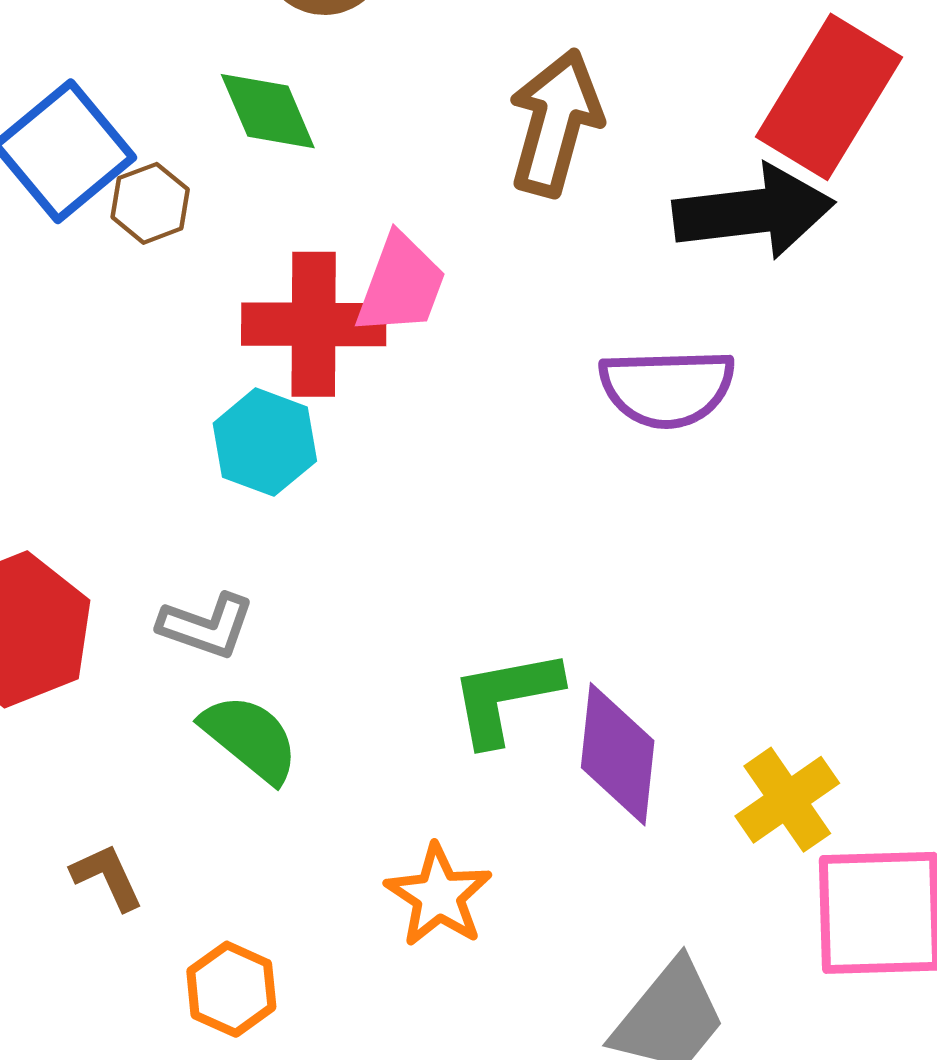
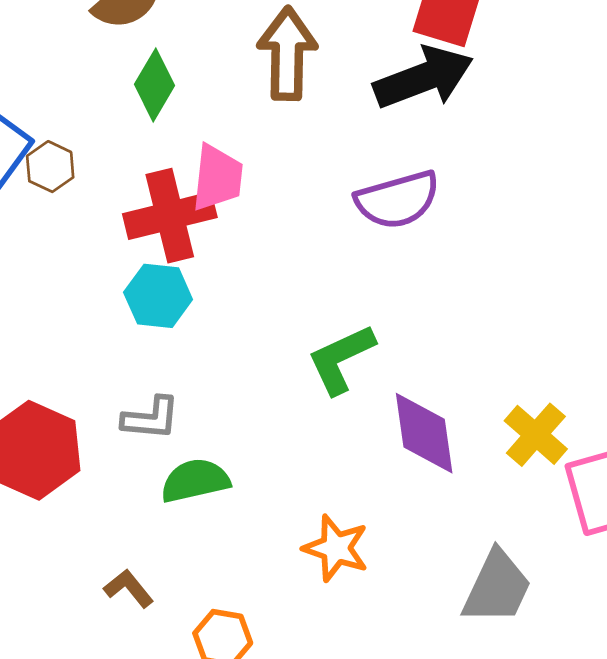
green diamond: (268, 111) -> (155, 85), moved, turned 68
green L-shape: (505, 697) -> (341, 359), moved
green semicircle: (250, 738) -> (195, 481), turned -38

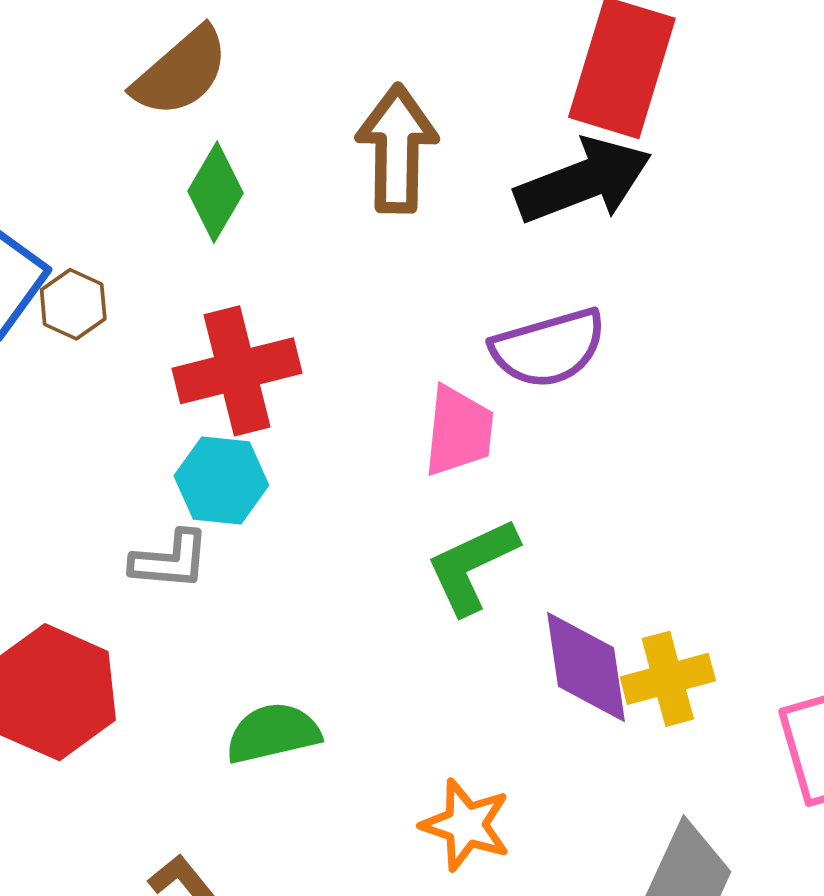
pink trapezoid: (217, 178) -> (459, 431), moved
gray L-shape: (151, 418) -> (170, 560), moved
yellow cross: (536, 435) -> (668, 679), moved, turned 34

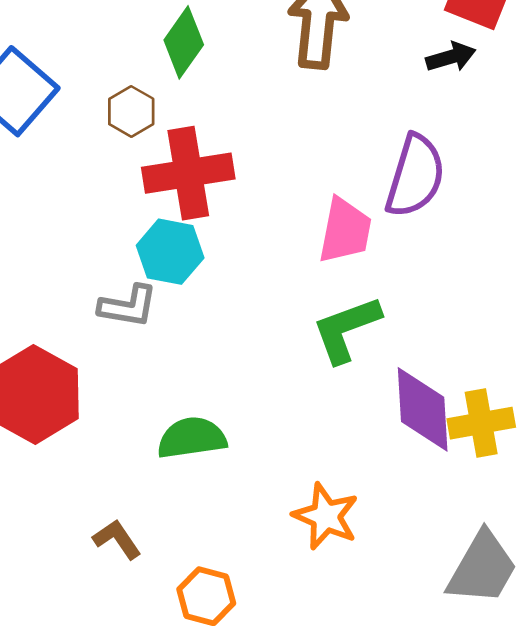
black arrow: (583, 181) -> (451, 57), size x0.5
brown hexagon: (73, 304) -> (131, 111), moved
purple semicircle: (548, 348) -> (415, 176), turned -62

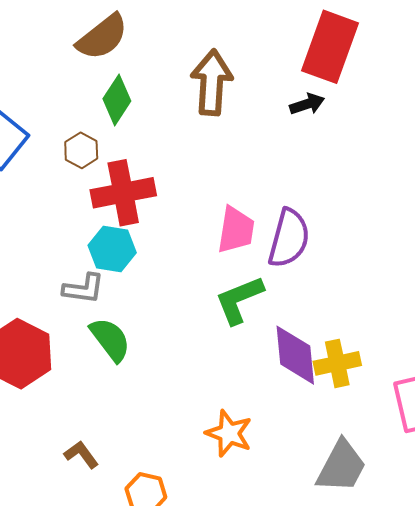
purple semicircle: (415, 176) -> (289, 238), moved
green semicircle: (192, 438) -> (110, 340), moved, turned 63

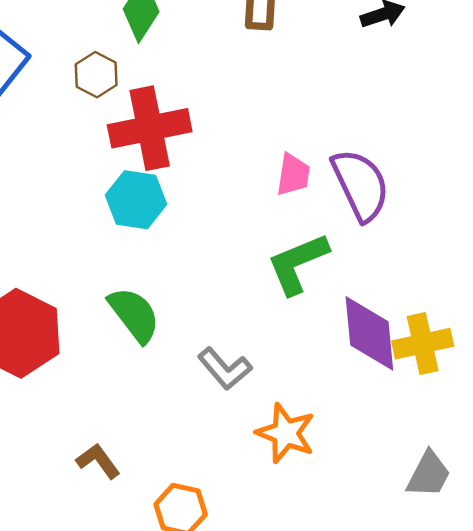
pink trapezoid: (236, 230) -> (293, 175), size x0.7
purple semicircle: (289, 238) -> (360, 185), turned -40
gray L-shape: (84, 289) -> (225, 369), moved, turned 42
gray trapezoid: (341, 466) -> (429, 474), size x0.7

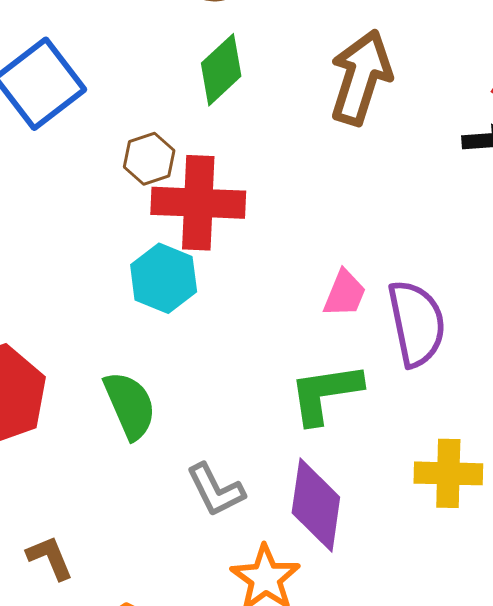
brown hexagon: (96, 75) -> (149, 159), moved
purple diamond: (369, 333) -> (316, 505), moved
yellow cross: (423, 344) -> (448, 473), moved

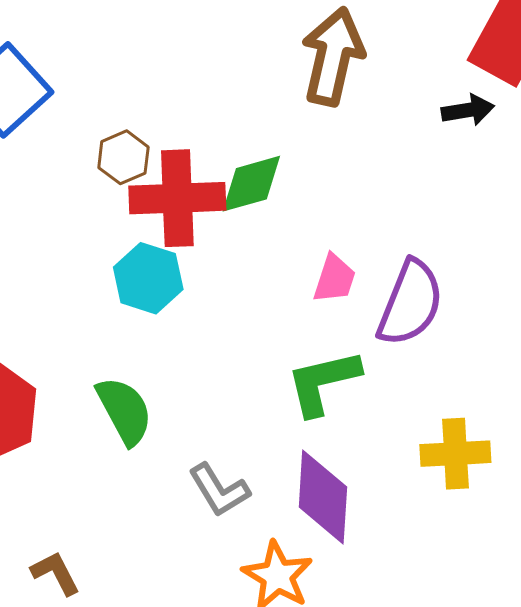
green diamond: (221, 70) -> (251, 184), moved, turned 32
purple semicircle: (416, 323) -> (410, 303), turned 38

